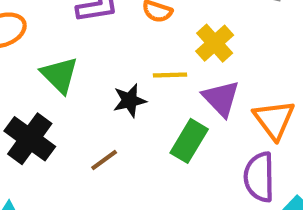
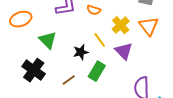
yellow line: (170, 75) -> (100, 40), turned 56
orange triangle: (274, 120) -> (149, 26), moved
green rectangle: (189, 141) -> (97, 71), moved

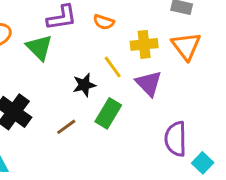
yellow cross: (121, 25) -> (144, 44), turned 36
green triangle: (48, 40) -> (39, 47), moved

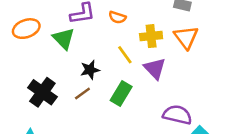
black star: (84, 85) -> (90, 70), moved
brown line: (66, 127) -> (82, 93), moved
purple semicircle: (176, 139) -> (177, 115), turned 104

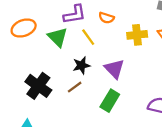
yellow line: (125, 55) -> (88, 37), moved
purple triangle: (155, 69) -> (114, 69), moved
green rectangle: (121, 93) -> (110, 101), moved

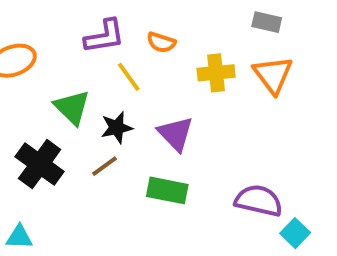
green triangle: (58, 37) -> (72, 107), moved
green rectangle: (110, 101) -> (167, 190), turned 70

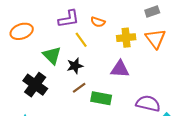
gray rectangle: (267, 22) -> (152, 11), turned -32
purple triangle: (175, 134) -> (120, 69), moved, turned -42
brown line: (104, 166) -> (79, 88), moved

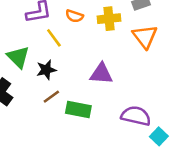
yellow cross: (126, 38) -> (109, 19), moved

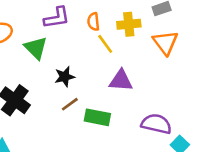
orange semicircle: (74, 16) -> (93, 22), turned 66
yellow line: (54, 38) -> (105, 44), moved
green triangle: (18, 57) -> (36, 48), moved

